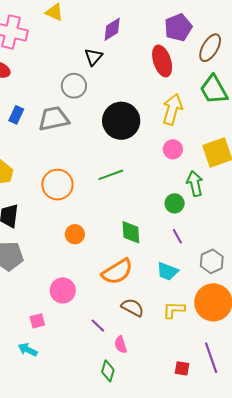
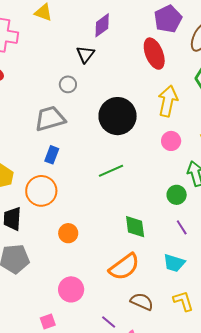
gray circle: (74, 86) -> (68, 84), size x0.7
blue rectangle: (16, 115) -> (52, 155), moved
orange circle: (57, 185) -> (41, 191), moved
orange circle: (75, 234) -> (68, 233), moved
yellow L-shape: (174, 310) -> (183, 301), turned 75

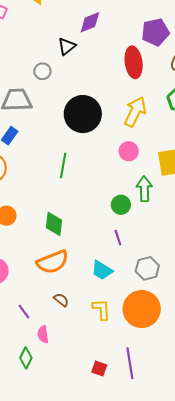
green line: (111, 171) -> (63, 165), turned -70
green diamond: (135, 227) -> (54, 224), moved
brown semicircle: (142, 302) -> (61, 300), size x0.7

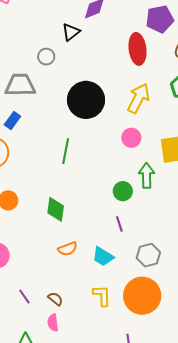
orange semicircle: (53, 262) -> (68, 249), moved, size x0.6
brown semicircle: (61, 300) -> (55, 299), moved
pink semicircle: (43, 334) -> (53, 323), moved

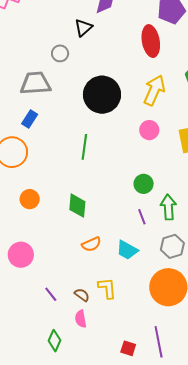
green arrow: (147, 176) -> (168, 207), moved
yellow L-shape: (102, 296) -> (107, 288), moved

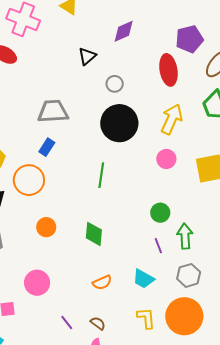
black triangle: (83, 28) -> (87, 56), moved
gray circle: (60, 53) -> (115, 84), moved
orange semicircle: (91, 244) -> (102, 282), moved
yellow L-shape: (107, 288) -> (146, 318), moved

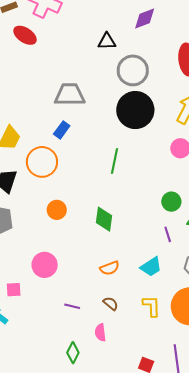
black triangle: (87, 56) -> (107, 41), turned 36
gray circle: (115, 84) -> (133, 70), size x1.8
cyan trapezoid: (143, 279) -> (151, 267), turned -65
purple line: (67, 322) -> (72, 306), turned -42
brown semicircle: (98, 323) -> (111, 303), moved

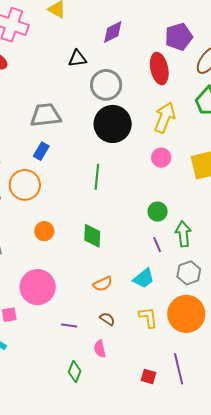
pink circle: (45, 265) -> (38, 287), size x1.4

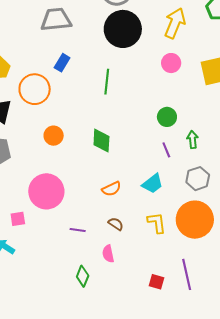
blue rectangle: (41, 151) -> (62, 63), moved
green arrow: (183, 234) -> (192, 139), size x0.7

